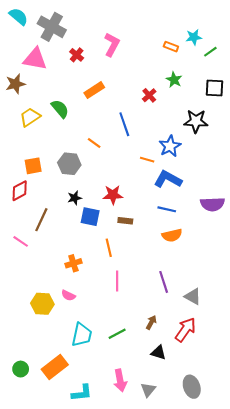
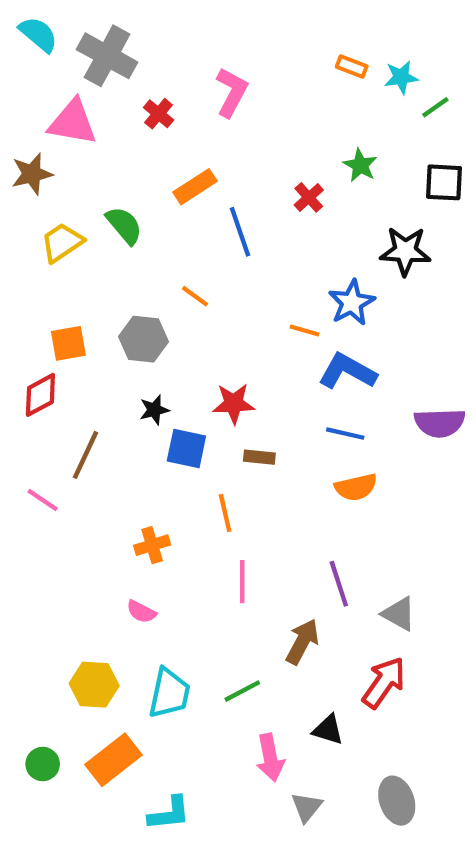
orange rectangle: (171, 47) -> (352, 67), moved
blue line: (124, 124) -> (240, 232), moved
yellow hexagon: (42, 304) -> (94, 685), moved
brown arrow: (151, 322) -> (302, 642), moved, size x1.5
pink arrow: (120, 380) -> (270, 758), moved

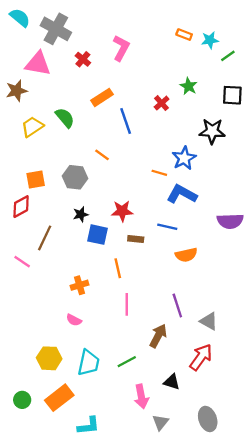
blue line: (345, 434) -> (167, 227), moved

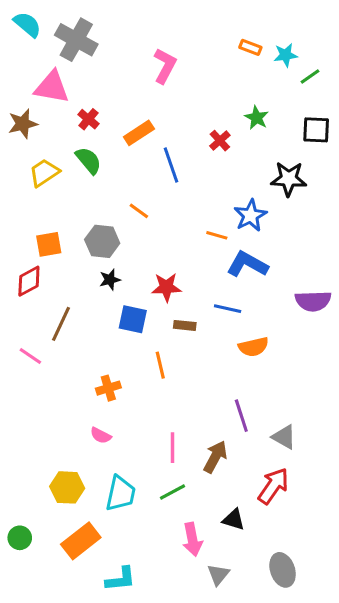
red cross: (83, 59) -> (88, 119), moved
black star: (81, 214) -> (110, 280), moved
pink line: (127, 304) -> (173, 448), moved
green circle: (22, 400) -> (20, 538), moved

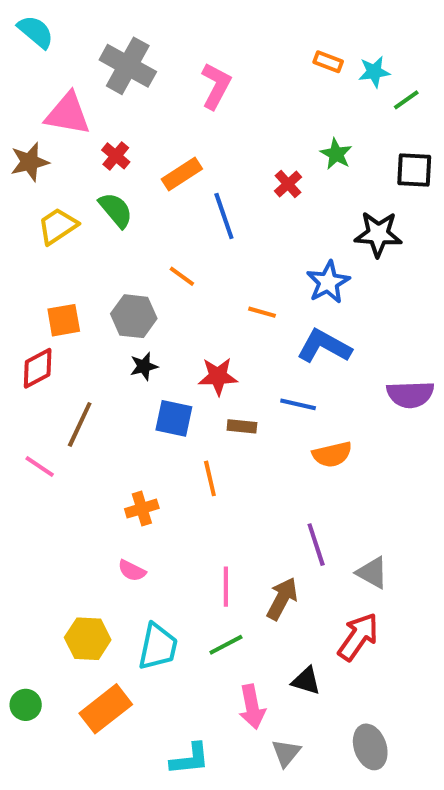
gray cross: (76, 40) -> (128, 66), moved
orange line: (217, 235) -> (262, 312), moved
cyan L-shape: (121, 579) -> (190, 759), moved

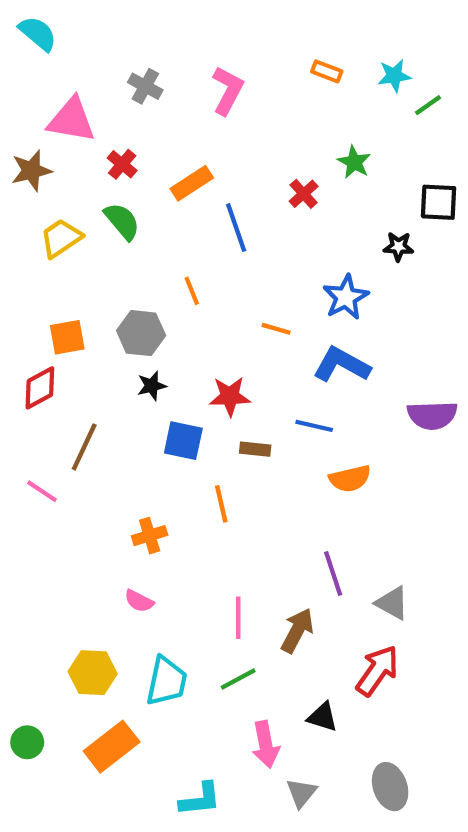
orange rectangle: (328, 62) -> (327, 71), moved
gray cross: (128, 66) -> (145, 86), moved, size x0.6
black square: (414, 170) -> (439, 202), moved
black star: (378, 234) -> (398, 247), size x0.6
orange line: (182, 276) -> (192, 291), turned 32

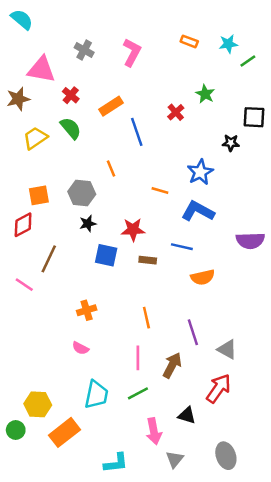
orange line: (221, 504) -> (146, 318), moved
yellow hexagon: (93, 673) -> (38, 404), moved

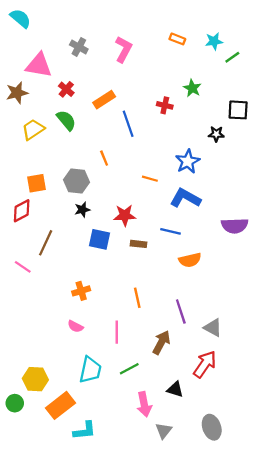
red cross: (176, 112) -> (165, 105), turned -35
pink line: (138, 358) -> (117, 332), moved
cyan L-shape: (116, 463) -> (85, 431), moved

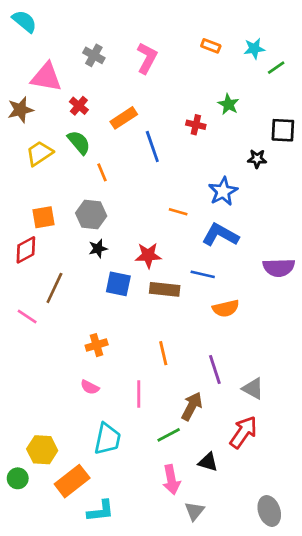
orange line: (104, 158) -> (102, 172), moved
brown rectangle: (138, 244) -> (165, 289), size x1.5
green line: (129, 369) -> (169, 435), moved
gray ellipse: (212, 427) -> (269, 511), moved

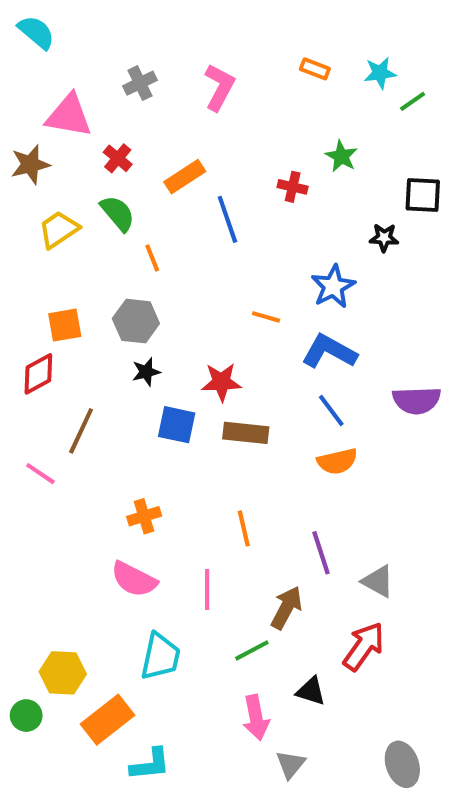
gray cross: (94, 55) -> (140, 83), turned 35
blue line: (203, 274) -> (331, 410), moved, turned 40
pink semicircle: (90, 387) -> (134, 579), size x1.6

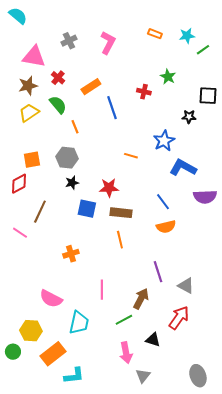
brown star: (30, 164) -> (28, 86), moved
blue L-shape: (329, 352) -> (183, 168), moved
orange line: (244, 528) -> (120, 240), moved
pink semicircle: (134, 579) -> (51, 299), moved

